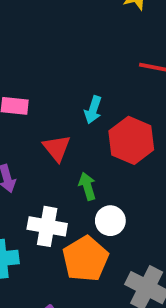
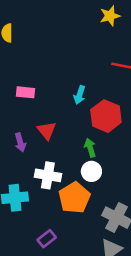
red triangle: (57, 148) -> (47, 131), moved
green arrow: (87, 186) -> (90, 148), moved

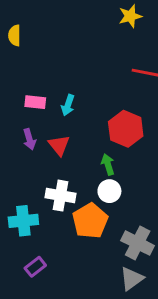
cyan arrow: (80, 95) -> (68, 105), moved
purple arrow: (20, 142) -> (29, 139), moved
purple rectangle: (47, 239) -> (35, 267), moved

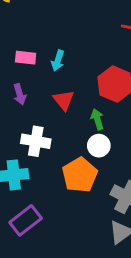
red triangle: (59, 145) -> (64, 100), moved
white cross: (60, 196) -> (36, 141), moved
purple rectangle: (35, 267) -> (26, 220), size x1.5

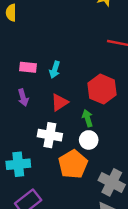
red triangle: (64, 100) -> (60, 102), turned 36
white cross: (36, 141) -> (50, 135), moved

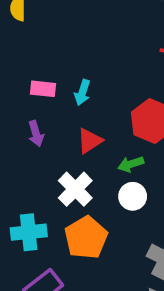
green arrow: (87, 118) -> (131, 164), turned -91
white cross: (50, 135) -> (75, 189), turned 35
orange pentagon: (73, 164) -> (86, 238), moved

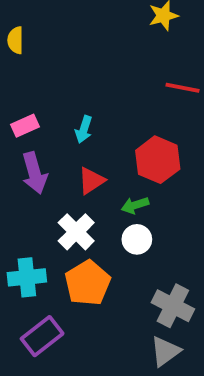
pink rectangle: (43, 89) -> (25, 126), moved, turned -30
purple arrow: (36, 134) -> (34, 173), size x1.5

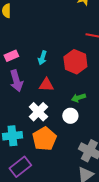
red hexagon: (158, 160) -> (75, 62), moved
red triangle: (91, 181) -> (46, 85), turned 35
green arrow: (135, 205) -> (78, 98), moved

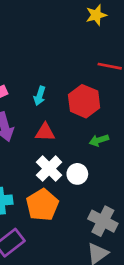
green arrow: (78, 98) -> (99, 140), moved
white cross: (38, 112) -> (49, 169), moved

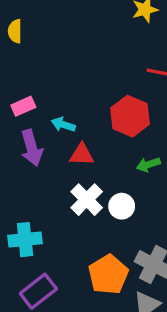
cyan arrow: (40, 96) -> (63, 125), moved, turned 90
orange pentagon: (42, 205) -> (108, 275), moved

